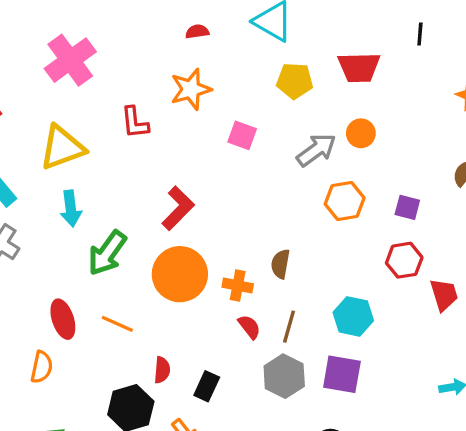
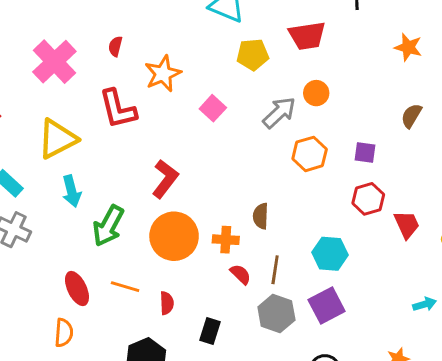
red semicircle: (197, 32) -> (115, 46), moved, turned -60
red L-shape: (135, 123) -> (118, 109), size x1.4
pink square: (242, 135) -> (213, 108), turned 30
red semicircle: (162, 370) -> (167, 303), moved
purple square: (342, 374) -> (327, 305), turned -30

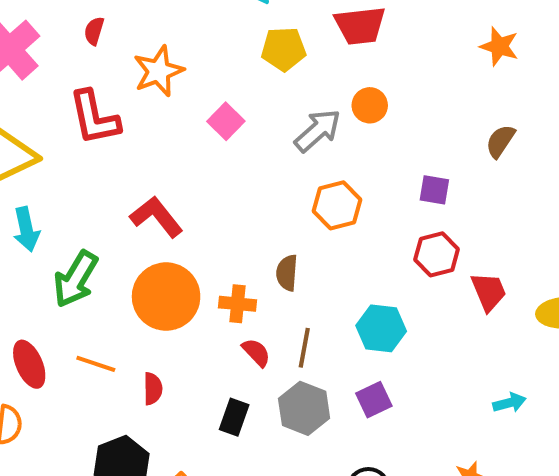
orange hexagon: (310, 154) -> (337, 205), moved
red L-shape: (165, 179) -> (156, 217), turned -78
purple square: (327, 305) -> (374, 400), size x0.7
black rectangle: (210, 331) -> (234, 417), moved

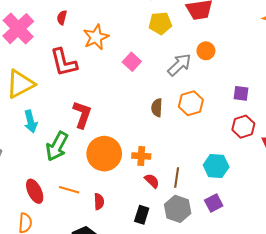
red L-shape: (156, 217) -> (82, 115), moved, turned 60
brown semicircle: (287, 273) -> (157, 108), moved

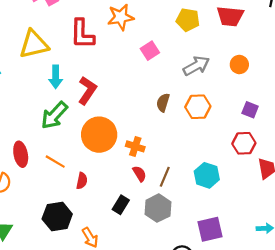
orange circle: (206, 51) -> (239, 65), moved
cyan arrow: (31, 121) -> (56, 77), moved
purple square: (214, 203) -> (210, 229), moved, size x1.4

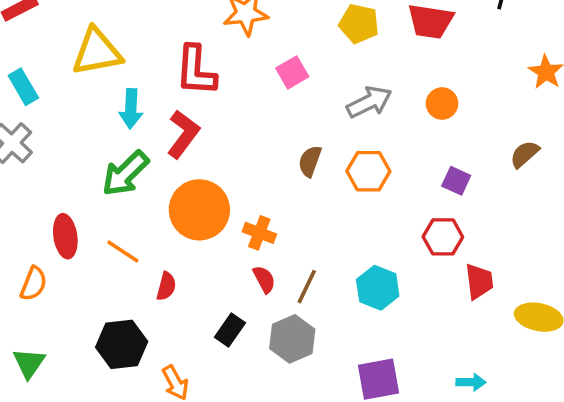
red L-shape: (82, 34) -> (196, 71), moved

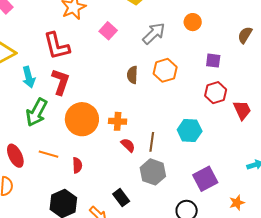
black rectangle: (230, 330) -> (121, 198), moved, turned -54

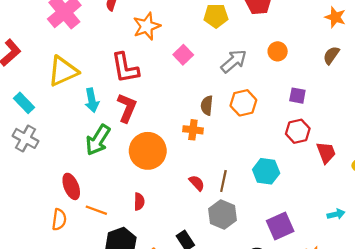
brown semicircle: (245, 35) -> (331, 55), moved
orange cross: (118, 121) -> (193, 130), moved
orange line: (48, 154) -> (96, 210), moved

